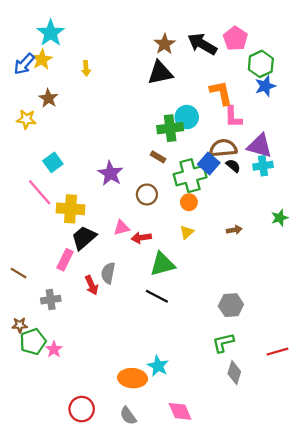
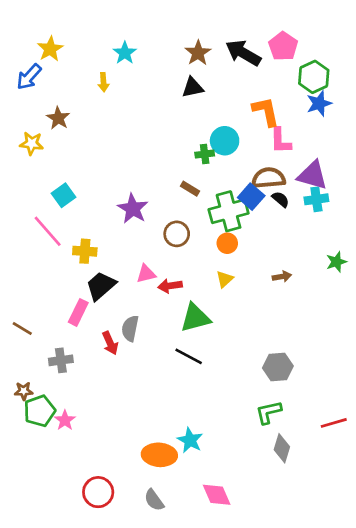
cyan star: (51, 33) -> (125, 53), moved, size x0.7
yellow star: (42, 60) -> (50, 49), moved
black triangle: (160, 73) -> (193, 87), size x0.7
green cross: (170, 128) -> (205, 154), size x0.6
yellow cross: (71, 209) -> (85, 251), size x0.7

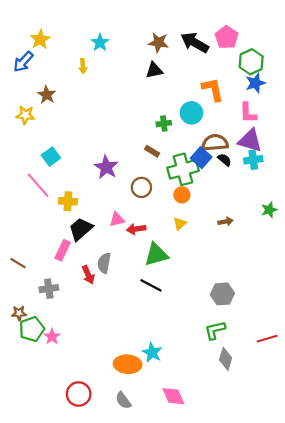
brown star: (198, 53) -> (158, 43), turned -30
cyan circle: (225, 141) -> (191, 113), moved
pink L-shape: (280, 141) -> (248, 113), moved

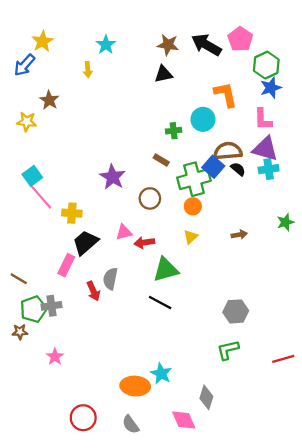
cyan square: (51, 157) -> (32, 176), moved
green pentagon: (32, 329) -> (33, 309), moved
gray diamond: (226, 359) -> (206, 397), moved

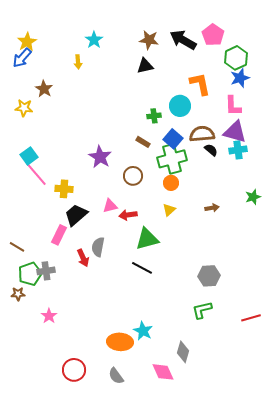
yellow star: (43, 41) -> (27, 42), moved
blue square: (213, 167) -> (173, 139), moved

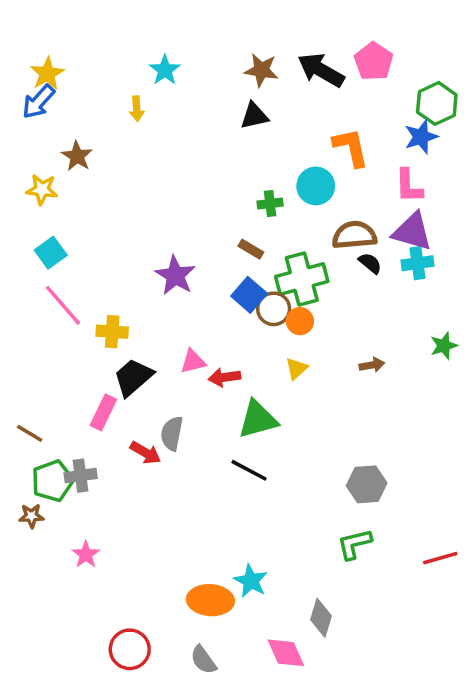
green hexagon: (236, 58) -> (437, 103), moved
blue square: (173, 139) -> (249, 295), moved
cyan square: (29, 156) -> (51, 253), moved
brown circle: (133, 176) -> (274, 309), moved
red arrow: (83, 258) -> (145, 453), turned -36

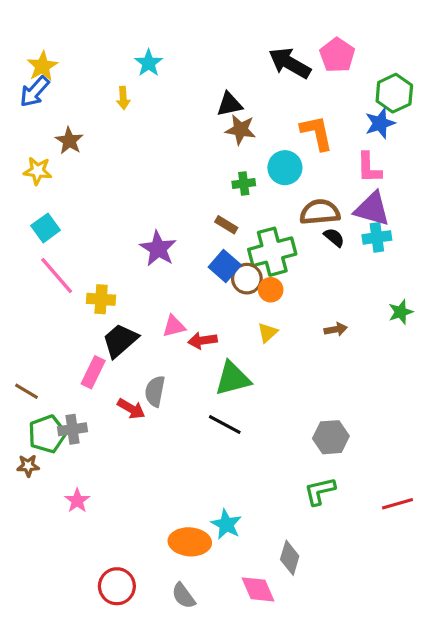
brown star: (261, 70) -> (241, 130), moved

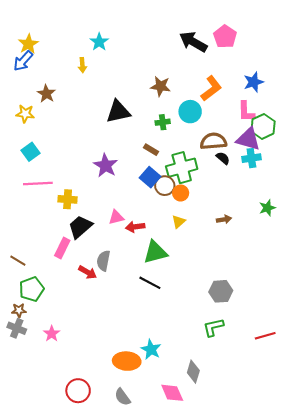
green hexagon: (394, 93) -> (263, 126), moved
black triangle: (229, 104) -> (118, 112), moved, size x1.4
orange L-shape: (317, 133) -> (211, 88), turned 65
pink line: (57, 275) -> (38, 183), turned -52
gray cross: (72, 429) -> (17, 328), moved, turned 30

